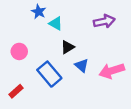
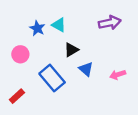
blue star: (39, 12) -> (37, 28), moved
pink arrow: (112, 71) -> (118, 75), size x0.6

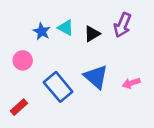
purple arrow: (110, 23) -> (122, 25), turned 125
black triangle: (71, 50) -> (92, 34), moved
blue triangle: (86, 69) -> (96, 77), size x1.5

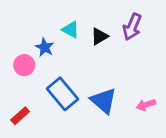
blue star: (42, 31) -> (45, 47), moved
blue triangle: (96, 77) -> (103, 101), moved
pink arrow: (131, 83) -> (146, 105), moved

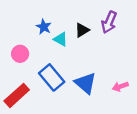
cyan triangle: (71, 30) -> (61, 39), moved
blue star: (45, 47) -> (44, 27), moved
red rectangle: (20, 116) -> (17, 95), size x1.6

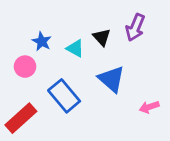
blue star: (44, 27) -> (42, 41), moved
black triangle: (82, 30) -> (102, 37), turned -42
blue triangle: (85, 83) -> (111, 79), moved

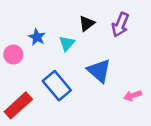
black triangle: (102, 37) -> (87, 23), moved, turned 35
cyan triangle: (75, 48) -> (67, 43), turned 42
pink circle: (25, 67) -> (13, 54), moved

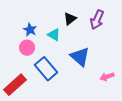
cyan triangle: (67, 43) -> (54, 35), turned -40
pink circle: (13, 54) -> (27, 48), moved

